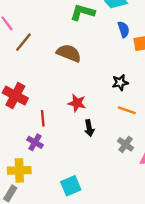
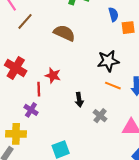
black star: (120, 83) -> (108, 61), size x1.5
red star: (77, 103) -> (53, 75), moved
gray cross: (126, 144) -> (100, 116), moved

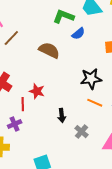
blue semicircle: (113, 14) -> (78, 34), moved, turned 64
purple cross: (31, 110) -> (15, 124), turned 32

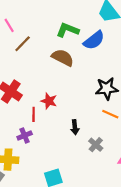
green L-shape: (64, 16) -> (68, 30), moved
blue semicircle: (78, 34) -> (94, 40), size x1.5

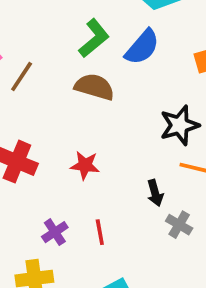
green L-shape: (68, 30) -> (94, 38), turned 130
red line: (34, 114) -> (100, 232), moved
black arrow: (75, 127) -> (155, 193), moved

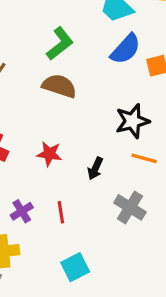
blue semicircle: (142, 47) -> (126, 49), moved
black arrow: (155, 193) -> (95, 168), moved, turned 40
gray cross: (179, 225) -> (130, 207), size x1.4

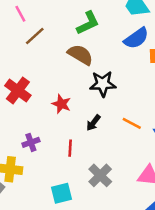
black star: (132, 121) -> (103, 84), moved
gray cross: (130, 207) -> (100, 175), moved
red line: (61, 212) -> (70, 148), moved

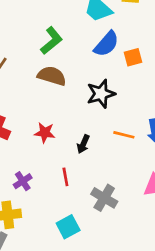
black star: (103, 84) -> (101, 94), moved

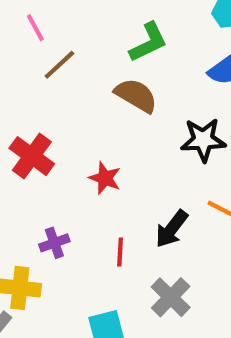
black arrow: (83, 144) -> (172, 229), moved, size x1.4

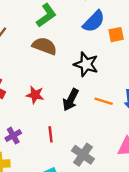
black star: (203, 140) -> (86, 64), turned 30
black arrow: (172, 229) -> (71, 100), moved

